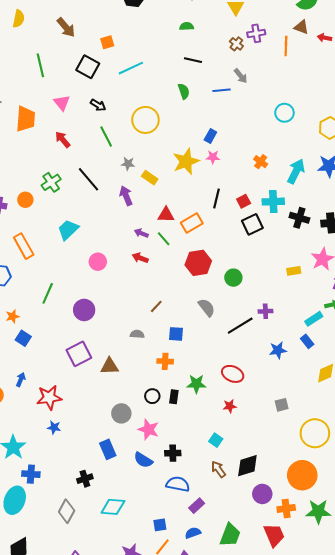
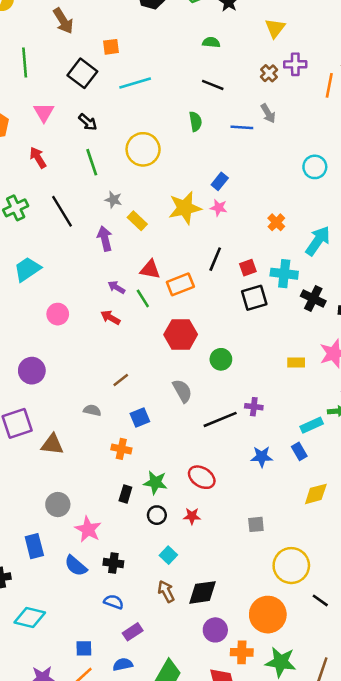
blue square: (176, 334) -> (140, 417), turned -35
black circle: (152, 396) -> (157, 515), moved
blue semicircle: (178, 484) -> (114, 602), size x0.7

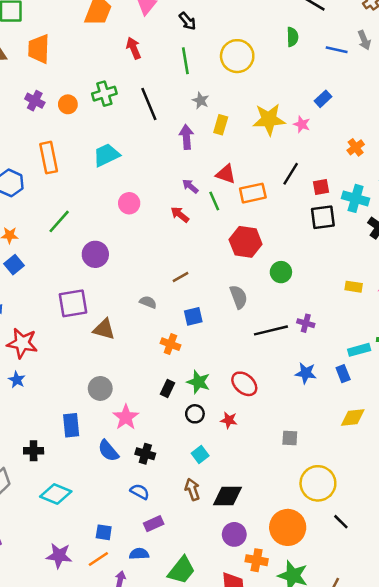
blue rectangle: (220, 181) -> (323, 99), moved
yellow rectangle: (137, 221) -> (221, 125), turned 54

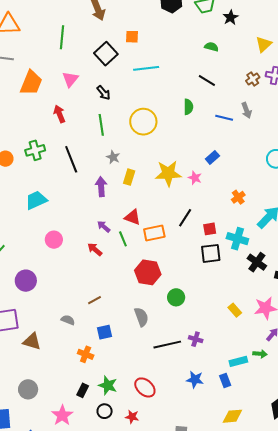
yellow rectangle: (354, 287) -> (235, 310), turned 40
pink star: (126, 417) -> (62, 415), moved

